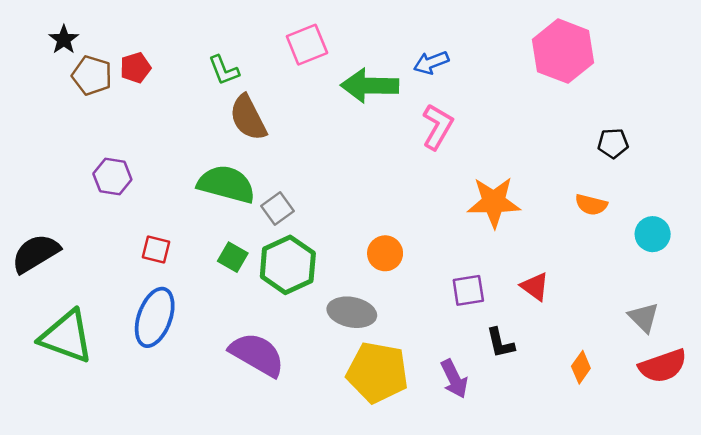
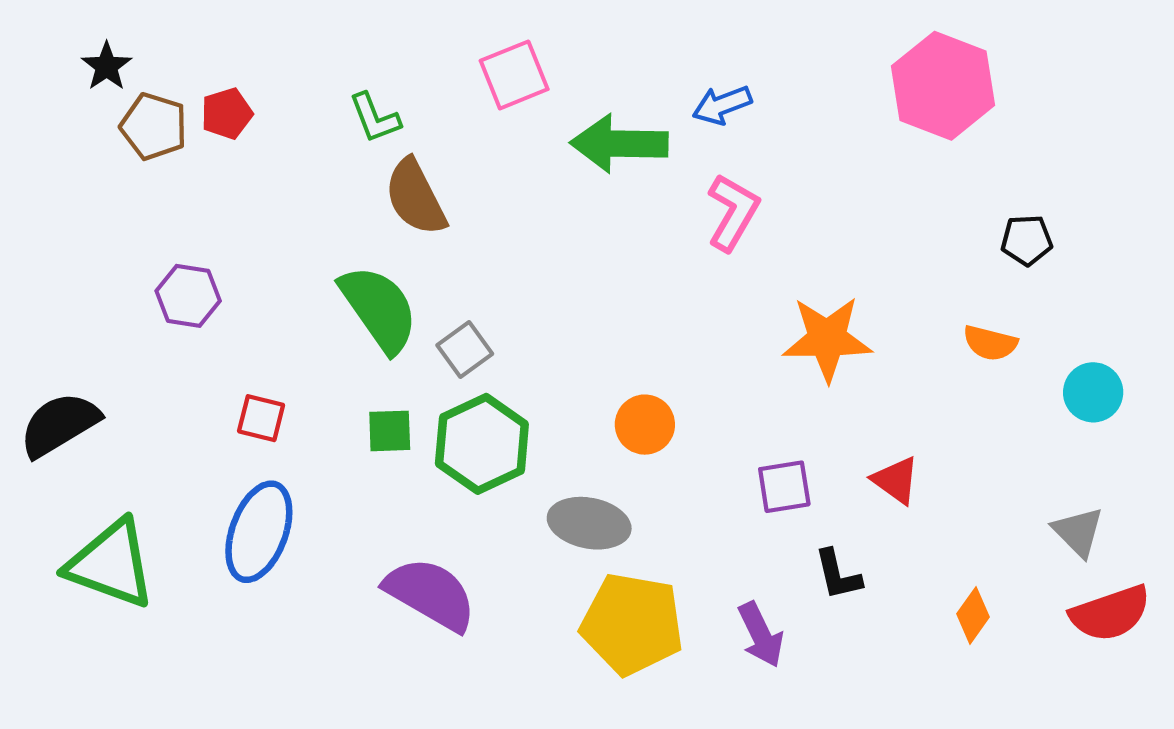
green semicircle: (226, 184) -> (379, 309), turned 40
green square: (233, 257) -> (390, 431), turned -32

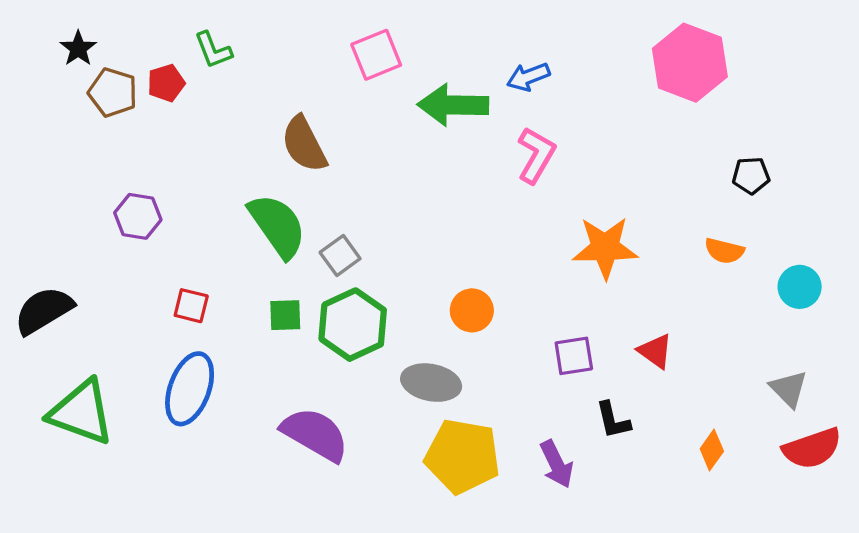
green L-shape: (375, 118) -> (213, 50), moved

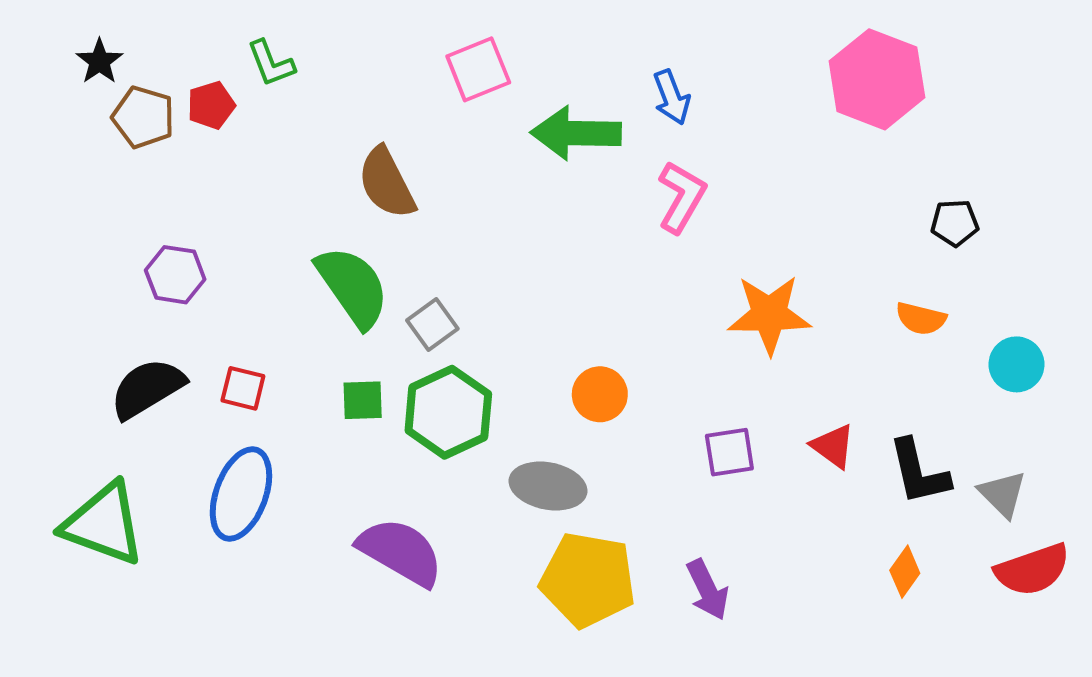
blue arrow: (528, 77) -> (672, 97), turned -90
black semicircle: (44, 310) -> (147, 388), moved
black L-shape: (613, 420) -> (919, 472), moved, size x1.4

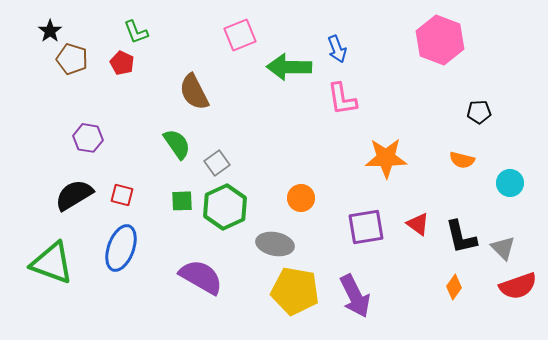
red pentagon: (211, 105) -> (122, 63), moved, turned -30
pink L-shape: (682, 197) -> (342, 99), turned 141
green semicircle: (353, 287) -> (177, 144), size x0.7
purple square: (729, 452) -> (366, 227), size x1.4
purple arrow: (707, 590) -> (355, 296), size x1.4

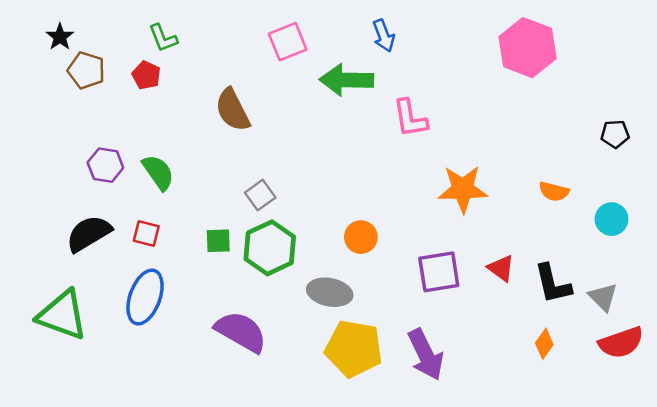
blue arrow: (337, 49) -> (384, 36), moved
black pentagon: (479, 112) -> (615, 134), moved
green semicircle: (177, 144) -> (158, 172), moved

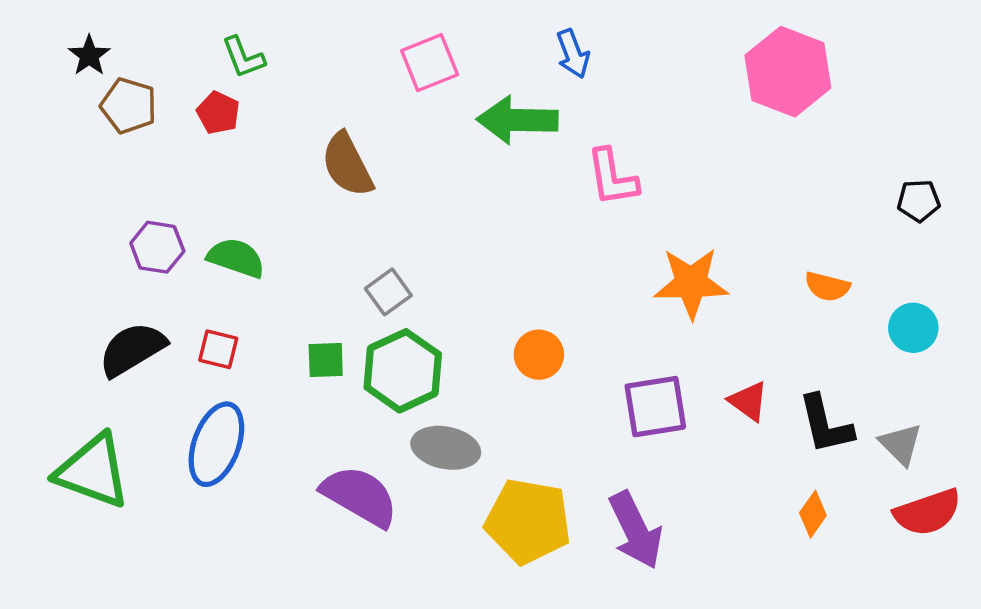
green semicircle: (158, 172) -> (236, 258), turned -36
gray ellipse: (330, 292) -> (446, 448), moved

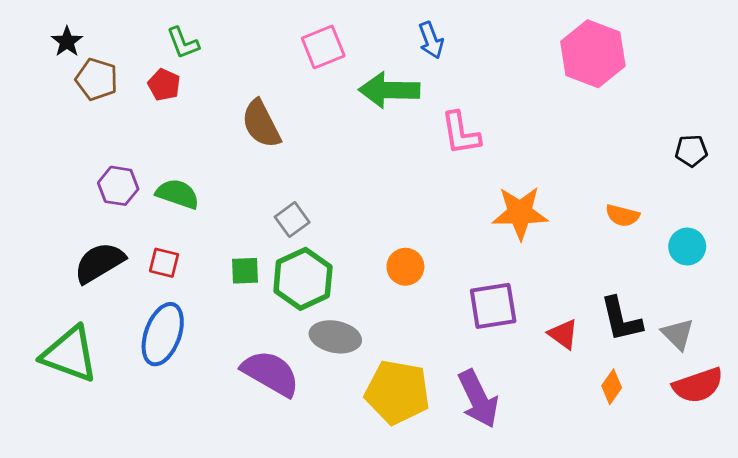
red triangle: (748, 401) -> (563, 334), moved

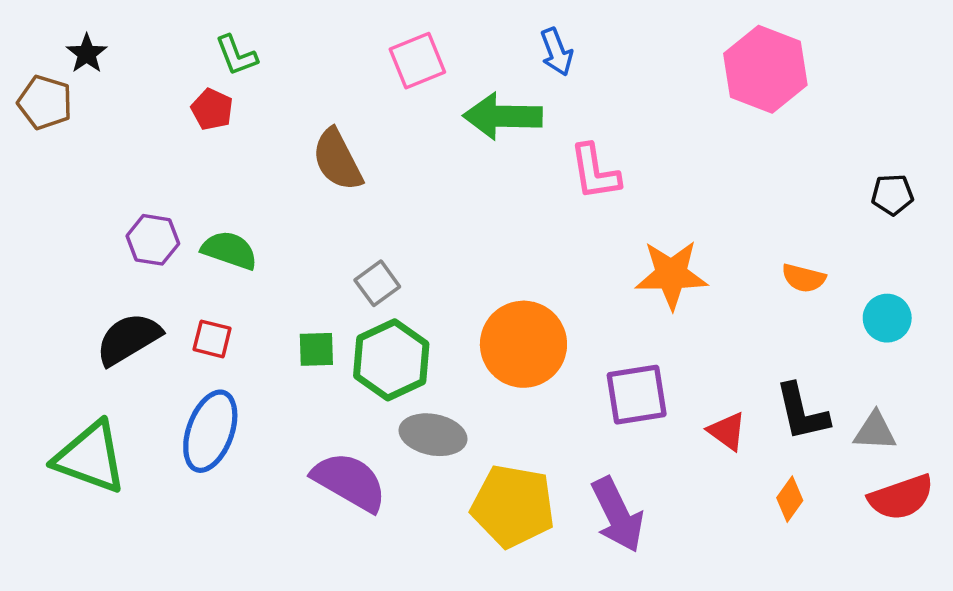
brown pentagon: (97, 79) -> (45, 102), moved
orange circle: (405, 267) -> (523, 344), size x1.8
gray triangle: (678, 334) -> (875, 431), turned -42

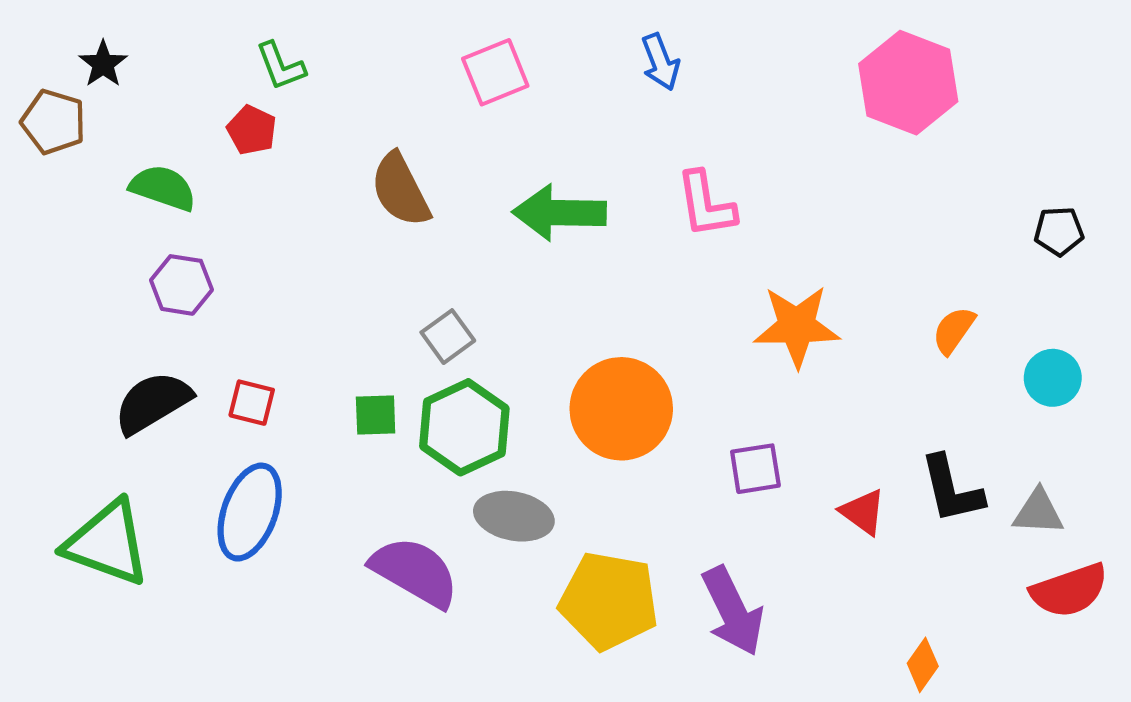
green arrow: (503, 116) -> (559, 213), moved
green semicircle: (229, 250) -> (163, 188), moved
orange semicircle: (804, 278) -> (954, 330), turned 111
purple square: (637, 395) -> (755, 469), size x0.7
orange diamond: (790, 499) -> (923, 665), moved

